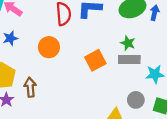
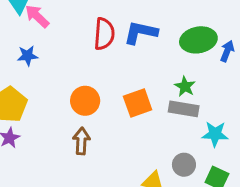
orange circle: (49, 47) -> (85, 101), moved
brown arrow: (30, 87) -> (81, 141), moved

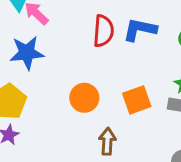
blue star: (28, 56) -> (27, 53), size x1.6
brown arrow: (81, 141) -> (107, 141), moved

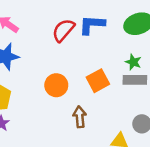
red semicircle: (103, 31) -> (63, 30), turned -135

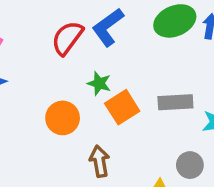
blue L-shape: (92, 25) -> (108, 27), turned -36
green star: (133, 62) -> (99, 83), moved

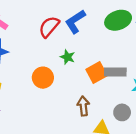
orange square: (122, 107) -> (97, 73), moved
brown arrow: (100, 161) -> (83, 106), moved

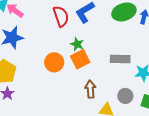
red semicircle: (49, 27) -> (61, 16), turned 120
orange square: (97, 73) -> (80, 59), moved

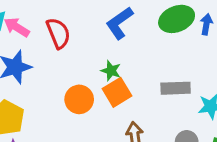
red semicircle: (61, 16) -> (58, 33), moved

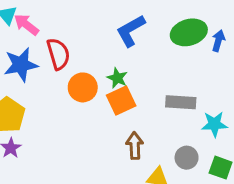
red semicircle: (58, 33) -> (58, 54), moved
orange circle: (79, 99) -> (83, 87), moved

